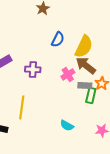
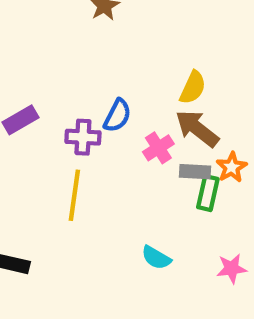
blue semicircle: (58, 39) -> (117, 116), moved
yellow semicircle: (84, 46) -> (193, 88), size x0.7
yellow line: (22, 107) -> (74, 195), moved

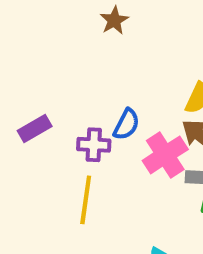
pink cross: (158, 148) -> (165, 155), size x1.5

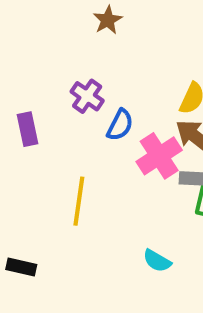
purple rectangle: (35, 128) -> (27, 129), turned -72
purple cross: (94, 145) -> (87, 96), moved, turned 32

